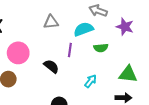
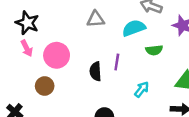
purple line: (70, 50) -> (117, 62), moved
black semicircle: (51, 66) -> (95, 71), turned -133

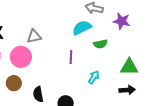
gray triangle: (96, 19) -> (34, 36), moved
black semicircle: (95, 71) -> (38, 94), moved

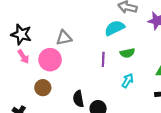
green semicircle: (100, 44) -> (127, 53), moved
black semicircle: (38, 94) -> (78, 99), moved

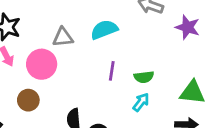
cyan semicircle: (115, 28) -> (104, 30), moved
green semicircle: (127, 53) -> (144, 77), moved

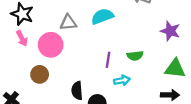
purple star: (188, 27) -> (170, 31), moved
purple line: (112, 71) -> (108, 60), moved
cyan arrow: (141, 102) -> (122, 80), moved, turned 42

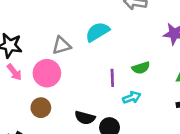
black semicircle: (77, 91) -> (85, 118), turned -60

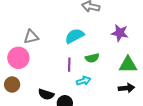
cyan semicircle: (97, 32) -> (75, 36), moved

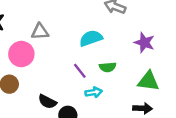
purple line: (69, 65) -> (80, 71), turned -48

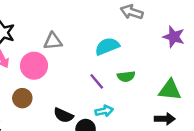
purple star: (144, 43) -> (174, 37), moved
cyan arrow: (94, 92) -> (104, 111), moved

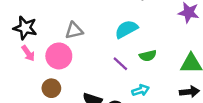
cyan arrow: (104, 111) -> (141, 90), moved

